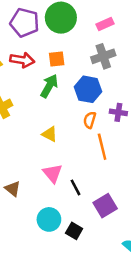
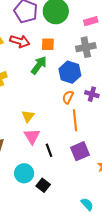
yellow triangle: (50, 134) -> (28, 116), moved, turned 32
purple square: (105, 206) -> (80, 151), moved

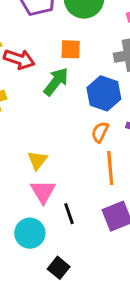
red arrow: (20, 41) -> (19, 59), moved
cyan circle: (24, 173) -> (30, 233), moved

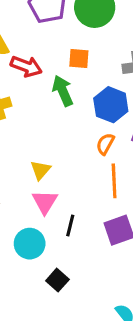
green arrow: (56, 82) -> (63, 91), turned -64
black line: (69, 214) -> (70, 226), turned 30

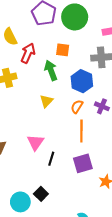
red arrow: (26, 66) -> (28, 53), turned -90
yellow triangle: (40, 170) -> (46, 101), moved
cyan circle: (30, 244) -> (20, 202), moved

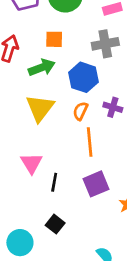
green arrow: (51, 70) -> (42, 68), turned 96
yellow triangle: (46, 101) -> (40, 108), size x1.6
black square: (41, 194) -> (55, 224), moved

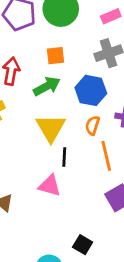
pink triangle: (31, 163) -> (50, 186), turned -35
black line: (54, 182) -> (64, 157), moved

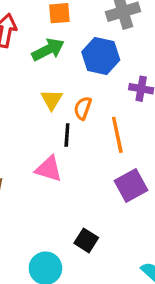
orange semicircle: (93, 125) -> (83, 108), moved
yellow triangle: (51, 128) -> (52, 100), size x0.6

